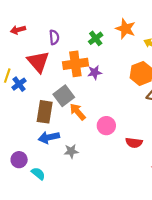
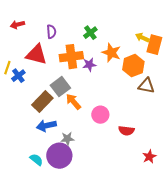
orange star: (125, 29) -> (111, 53), moved
red triangle: (38, 62) -> (36, 55), turned -35
brown rectangle: (45, 112) -> (42, 102), turned 35
purple circle: (19, 160) -> (59, 156), moved, size x1.6

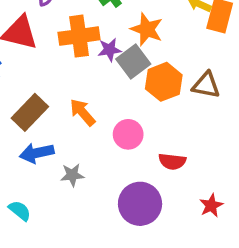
orange hexagon: (133, 66) -> (164, 82), moved
gray square: (60, 87) -> (133, 61), moved
purple circle: (59, 156) -> (140, 204), moved

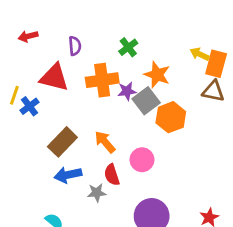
brown triangle: (206, 85) -> (213, 91), moved
red semicircle: (172, 161) -> (112, 175), moved, turned 65

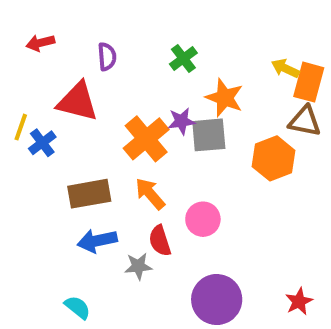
orange cross: (102, 80) -> (146, 139), moved, turned -32
gray square: (146, 101) -> (209, 135), turned 32
orange hexagon: (171, 117) -> (273, 158), moved
brown rectangle: (62, 142) -> (89, 194), turned 36

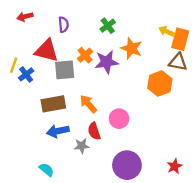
purple star: (181, 121) -> (107, 62), size x1.5
gray square: (209, 135) -> (65, 70), moved
orange cross: (146, 139) -> (85, 55), moved, size x0.6

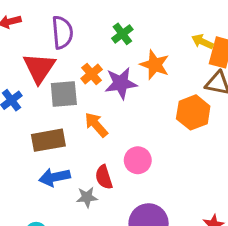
purple semicircle: (63, 25) -> (62, 32), size x1.5
red triangle: (46, 51) -> (39, 68), turned 50
orange arrow: (88, 104) -> (96, 125), moved

